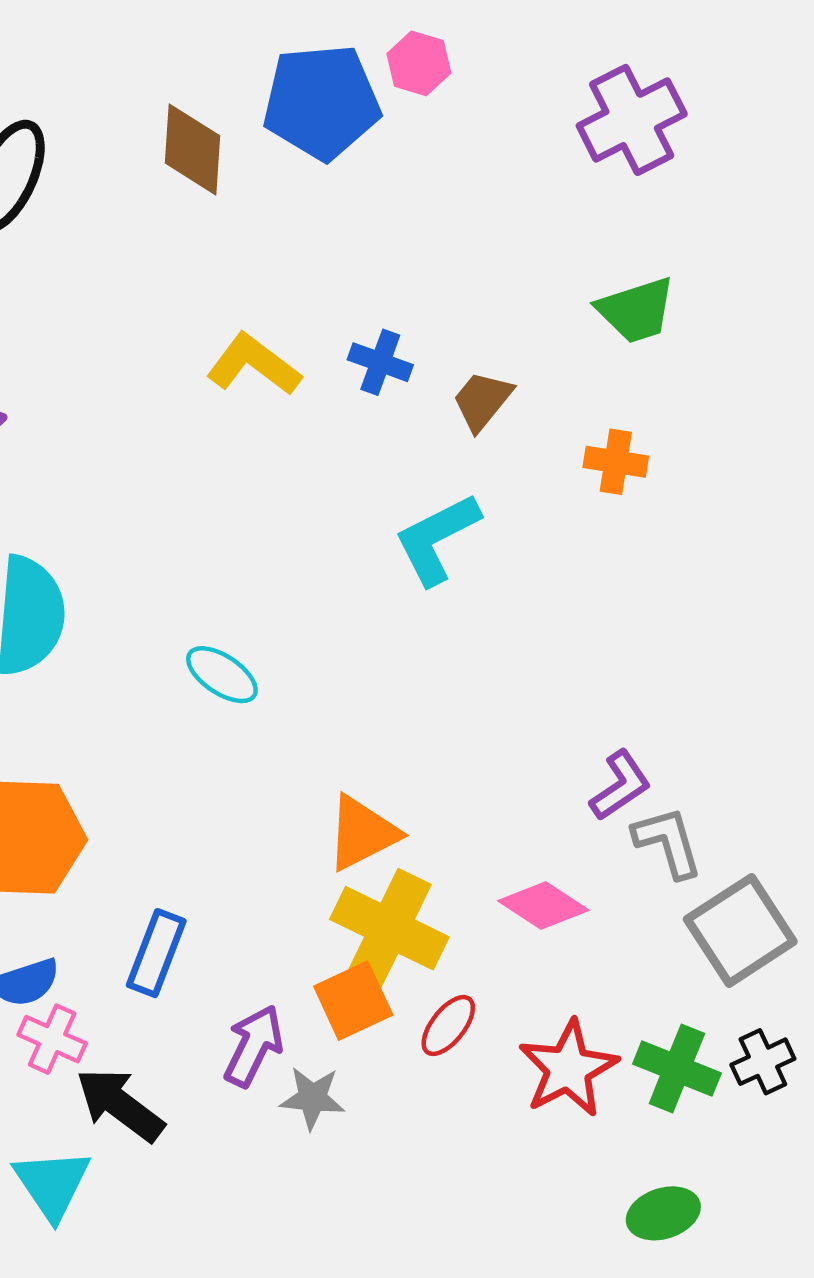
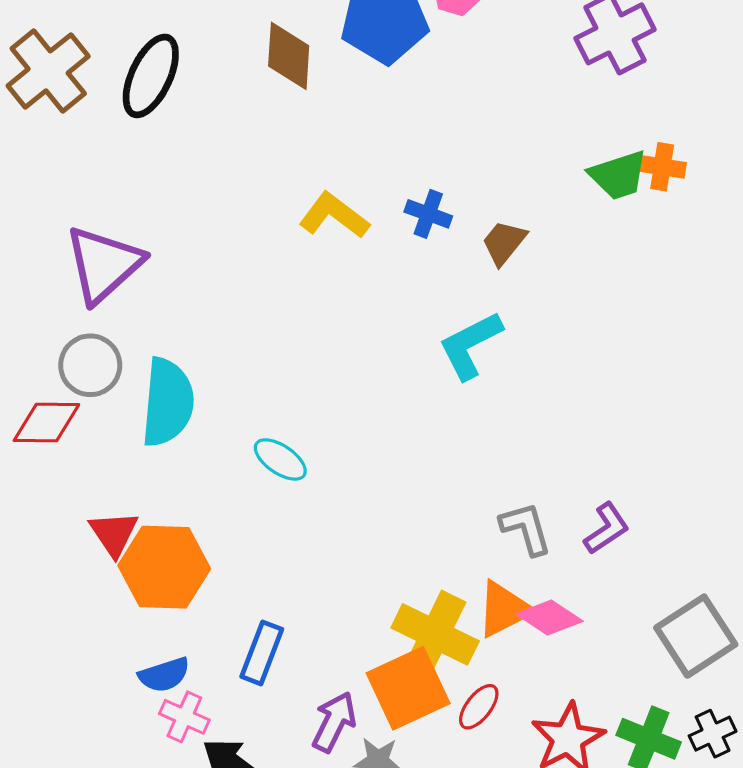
orange cross: (616, 462) -> (662, 167), moved
cyan ellipse: (222, 675) -> (280, 459), moved
orange triangle: (362, 833) -> (504, 609), moved
gray L-shape: (668, 842) -> (526, 528), moved
orange square: (353, 1001) -> (408, 688), size x1.4

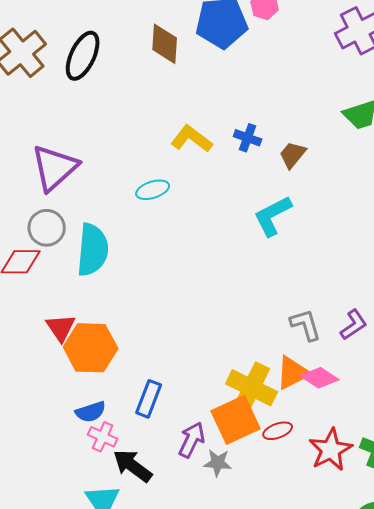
cyan ellipse: (280, 459) -> (153, 190), moved, turned -52
red ellipse: (479, 707) -> (278, 431), turned 32

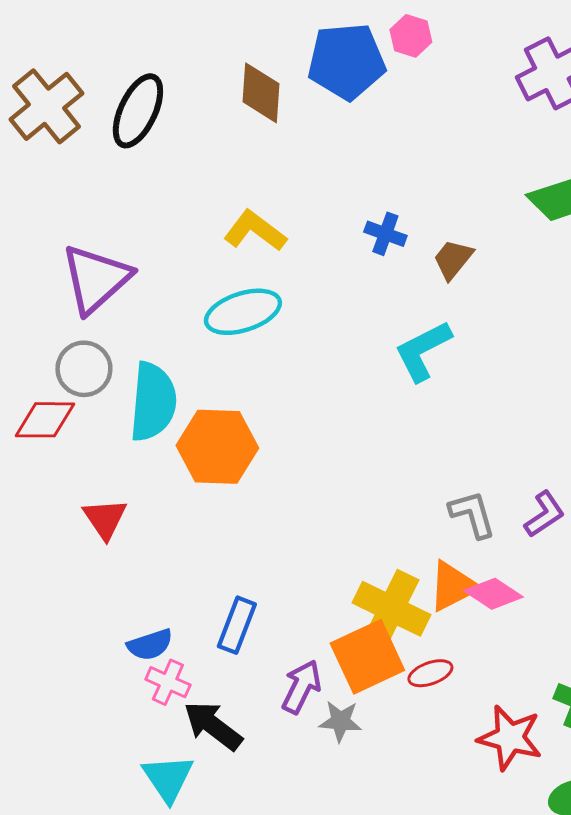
yellow L-shape: (192, 139) -> (255, 231), moved
cyan ellipse: (153, 190) -> (243, 312), size x1.5
orange hexagon: (91, 348) -> (217, 447), moved
red star: (331, 450) -> (510, 738), moved, turned -30

